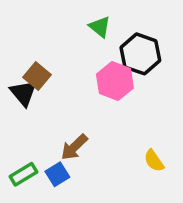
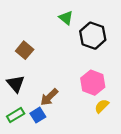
pink hexagon: (115, 81) -> (93, 83), moved
black triangle: (23, 93) -> (16, 84), moved
yellow semicircle: (154, 161) -> (102, 106), turned 80

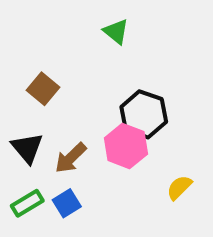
black hexagon: (93, 36) -> (144, 114), moved
pink hexagon: (93, 83) -> (126, 146), moved
brown arrow: (49, 97) -> (71, 158), moved

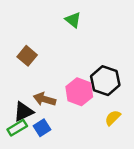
black hexagon: (144, 114) -> (105, 81), moved
black triangle: (27, 148) -> (23, 112), moved, turned 45
brown arrow: (71, 158) -> (44, 99), turned 60

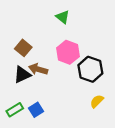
pink hexagon: (79, 92) -> (68, 52), moved
brown arrow: (44, 99) -> (38, 69), moved
black triangle: (23, 112) -> (22, 75), moved

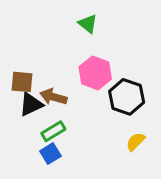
brown square: (23, 48) -> (22, 82), moved, turned -35
green rectangle: (15, 110) -> (53, 131), moved

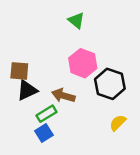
brown arrow: (53, 97) -> (63, 96), moved

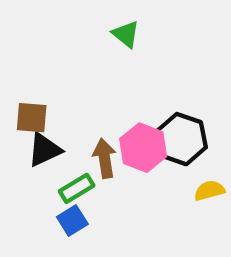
pink hexagon: (83, 63) -> (143, 148), moved
brown arrow: (63, 96) -> (104, 158), turned 65
yellow semicircle: (118, 123) -> (209, 190), moved, turned 30

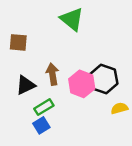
green triangle: (126, 34) -> (72, 19), size x1.5
brown square: (32, 118) -> (18, 42), moved
brown arrow: (104, 158) -> (52, 74), moved

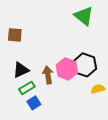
green triangle: (72, 19) -> (84, 16), moved
brown arrow: (52, 74) -> (48, 75), moved
green rectangle: (44, 107) -> (27, 88), moved

